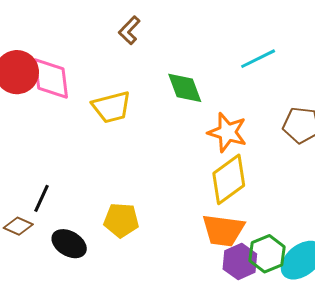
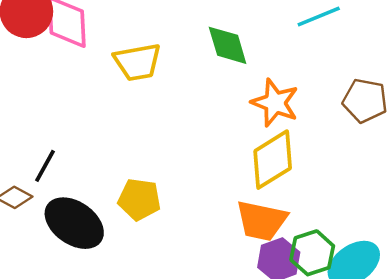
black ellipse: (69, 244) -> (74, 223), size x1.4

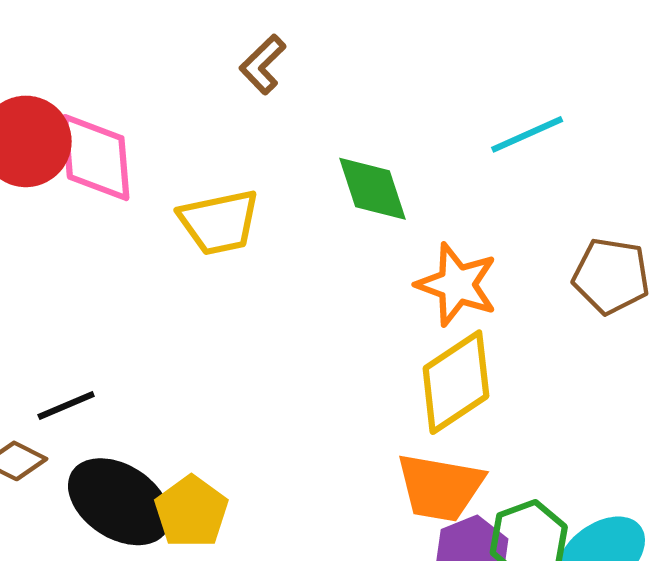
black line: (45, 166) -> (66, 405), turned 40
yellow pentagon: (139, 199) -> (191, 512), moved, turned 30

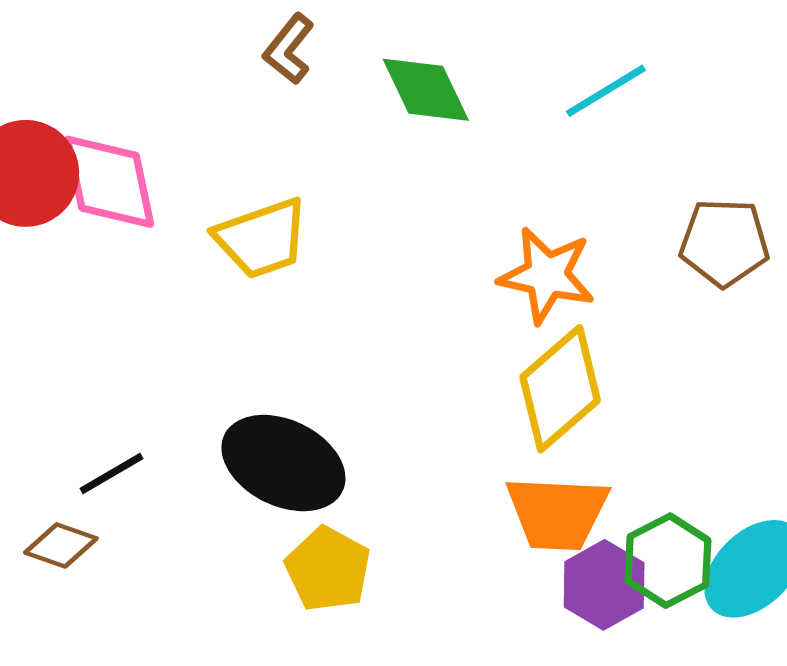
green diamond: (373, 189) -> (426, 90), moved
black ellipse: (119, 502) -> (283, 463), moved
yellow pentagon: (191, 512) -> (328, 569), moved

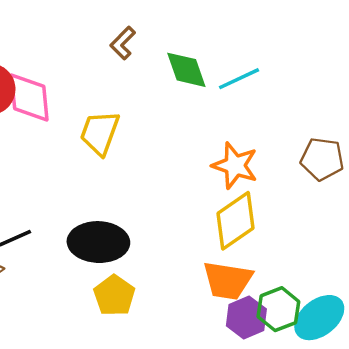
cyan line: (606, 91) -> (239, 79), moved
yellow trapezoid: (262, 238) -> (100, 133), turned 123
black ellipse: (283, 463) -> (98, 242), turned -30

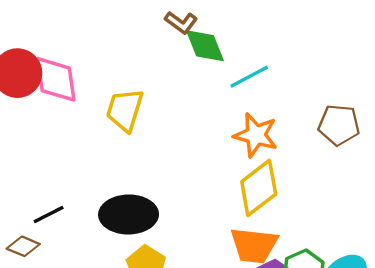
brown L-shape: (123, 43) -> (181, 22), moved, turned -96
cyan line: (239, 79) -> (249, 77), moved

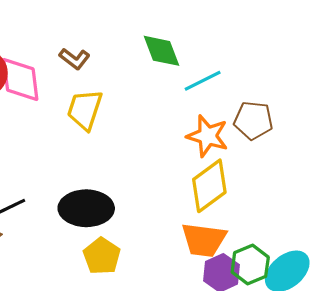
brown L-shape: (181, 22) -> (75, 59), moved
brown pentagon: (339, 125) -> (253, 120), moved

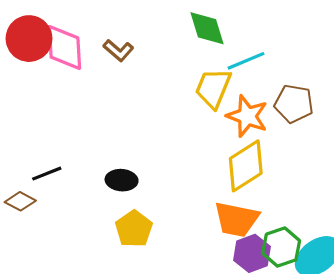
brown L-shape: (75, 59) -> (118, 50), moved
yellow trapezoid: (85, 110) -> (213, 88), moved
black ellipse: (86, 208) -> (122, 180), size x0.6

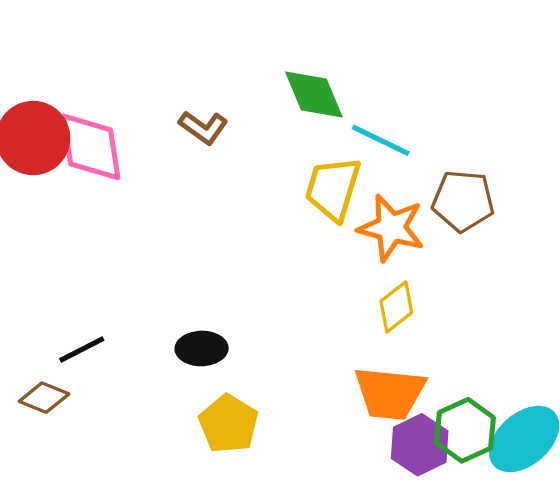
brown L-shape: (118, 50) -> (203, 127), moved
cyan line: (246, 61) -> (381, 140), turned 54
yellow diamond: (246, 166) -> (396, 307), size x0.6

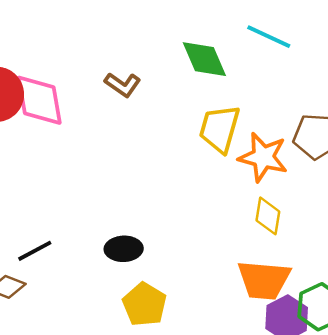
cyan line: (381, 140) -> (269, 37), moved
yellow diamond: (396, 307) -> (268, 216), turned -42

